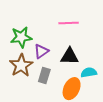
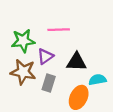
pink line: (69, 23) -> (59, 30), moved
brown star: (21, 65) -> (23, 72), turned -30

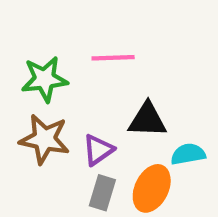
purple triangle: (45, 56) -> (98, 150), moved
gray rectangle: (49, 83) -> (102, 193), moved

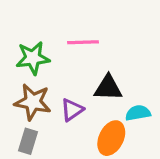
gray rectangle: (102, 193) -> (28, 141), moved

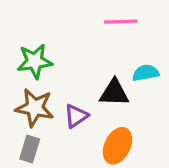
pink line: (83, 42) -> (121, 22), moved
cyan semicircle: (138, 113) -> (146, 73), moved

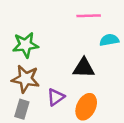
cyan semicircle: (146, 73) -> (109, 40), moved
purple triangle: (76, 116) -> (56, 97), moved

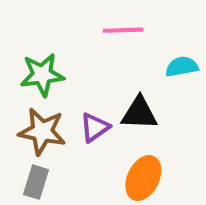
pink line: (89, 16) -> (123, 30), moved
purple triangle: (56, 97) -> (95, 127), moved

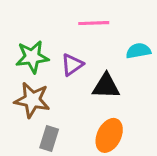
purple triangle: (95, 127) -> (72, 65), moved
gray rectangle: (36, 182) -> (49, 138), moved

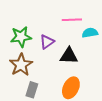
pink line: (94, 23) -> (72, 20), moved
brown star: (32, 100) -> (21, 65), turned 30

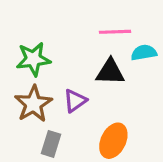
purple triangle: (47, 42) -> (75, 101), moved
black triangle: (69, 56) -> (110, 72), moved

